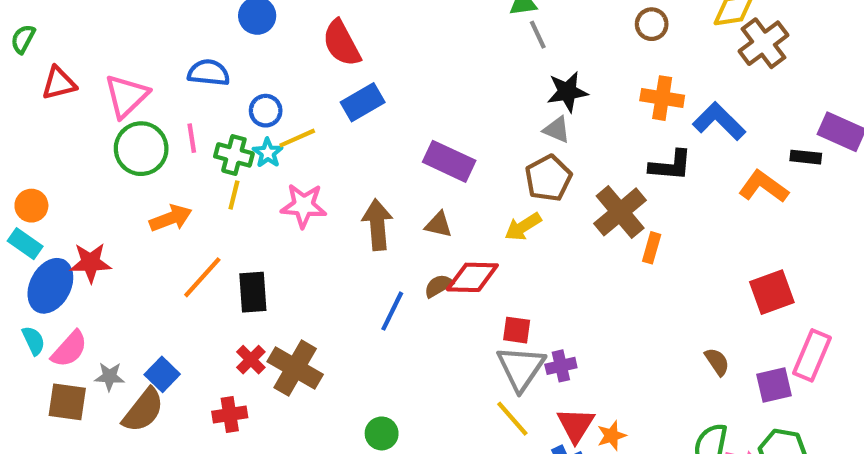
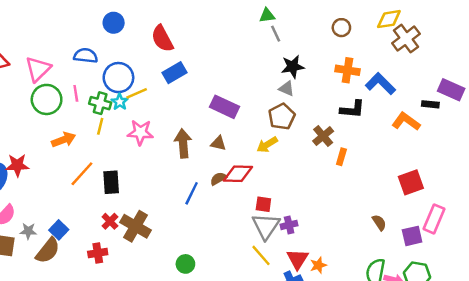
blue circle: (266, 111) -> (118, 78), size x1.6
brown cross: (620, 212) -> (323, 136), size x0.7

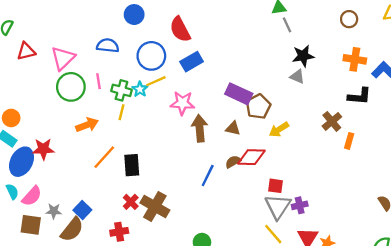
blue circle: (118, 78) -> (151, 56), moved
brown pentagon: (282, 117) -> (258, 106), moved
pink star: (140, 132) -> (182, 103), moved

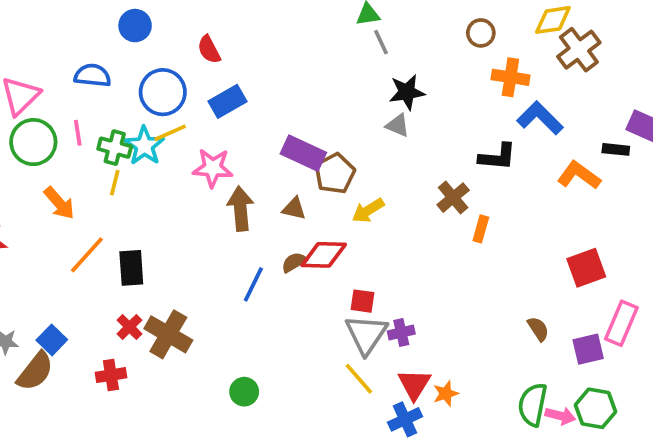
red semicircle: (180, 29) -> (209, 50), size x0.7
orange cross: (355, 59) -> (510, 77), moved
cyan star: (140, 89) -> (144, 146), size x1.5
orange arrow: (87, 125) -> (59, 203), turned 70

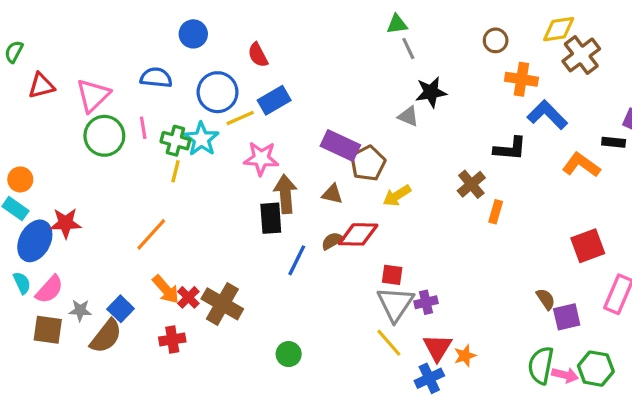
gray triangle: (398, 125) -> (408, 116), moved
yellow line: (170, 133) -> (240, 118), moved
orange arrow: (59, 203) -> (166, 289), moved
black rectangle: (131, 268) -> (271, 218), moved
purple square: (588, 349) -> (567, 317), moved

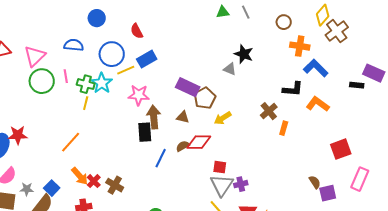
yellow diamond: (559, 29) -> (323, 15), turned -40
gray line: (408, 49) -> (246, 12), moved
black star: (431, 92) -> (244, 54), turned 30
orange L-shape: (581, 165) -> (318, 104), moved
brown cross: (222, 304) -> (115, 185), size x0.7

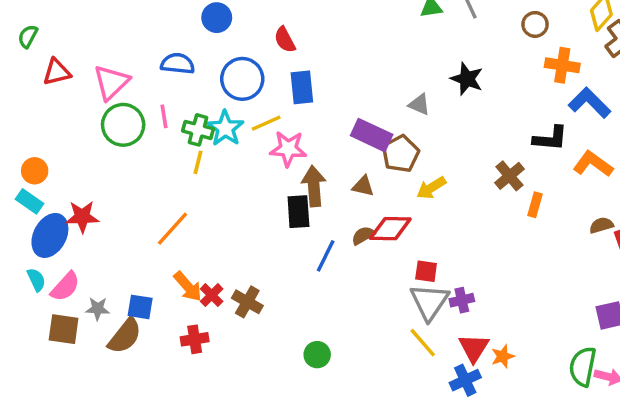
blue rectangle: (147, 59) -> (302, 87), turned -66
gray triangle: (230, 69) -> (419, 104), moved
yellow line: (126, 70) -> (266, 123), moved
brown semicircle: (315, 182) -> (601, 225), moved, turned -72
blue square: (52, 188) -> (140, 307), turned -35

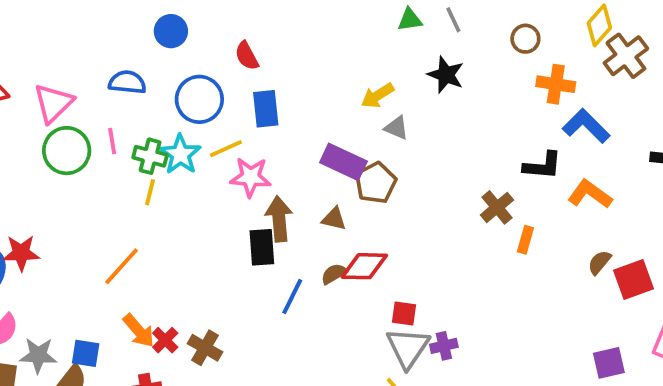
black star: (467, 79) -> (446, 75), moved
yellow arrow: (431, 188) -> (378, 96), moved
brown semicircle: (601, 225) -> (599, 262), turned -35
gray star: (98, 309) -> (38, 355), size x1.4

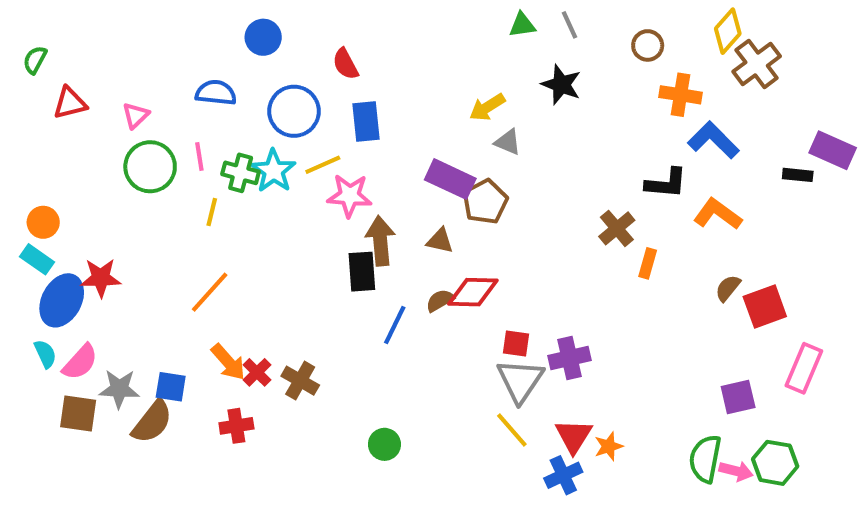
pink triangle: (53, 103) -> (136, 115), size x0.6
yellow line: (150, 192) -> (212, 212), moved
purple cross: (444, 346) -> (570, 358), moved, size x1.4

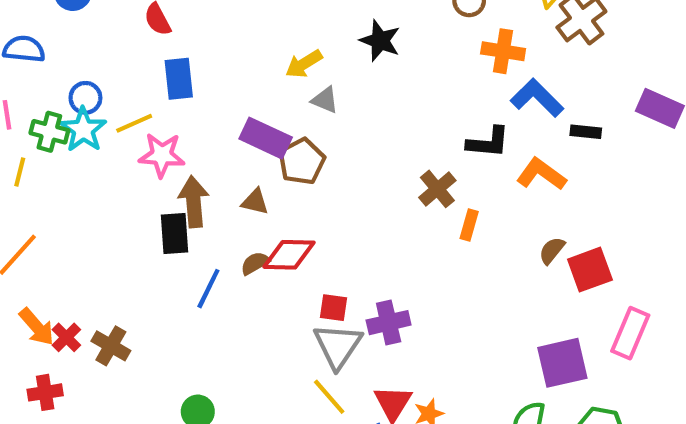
blue circle: (294, 111) -> (85, 98), moved, size x0.6
black rectangle: (798, 175) -> (586, 132), moved
purple square: (738, 397) -> (562, 363), size x1.4

